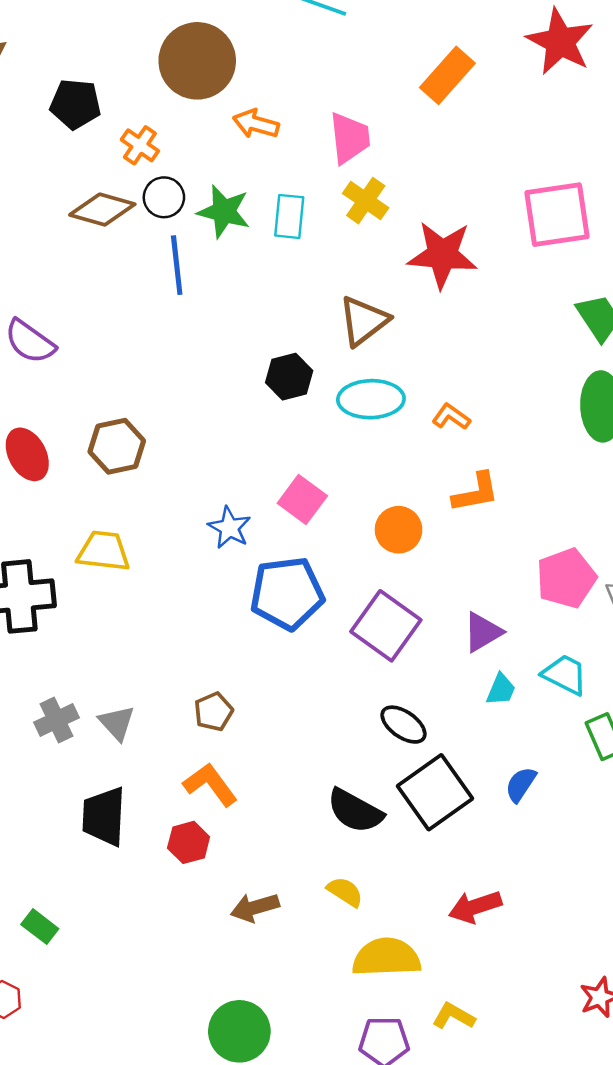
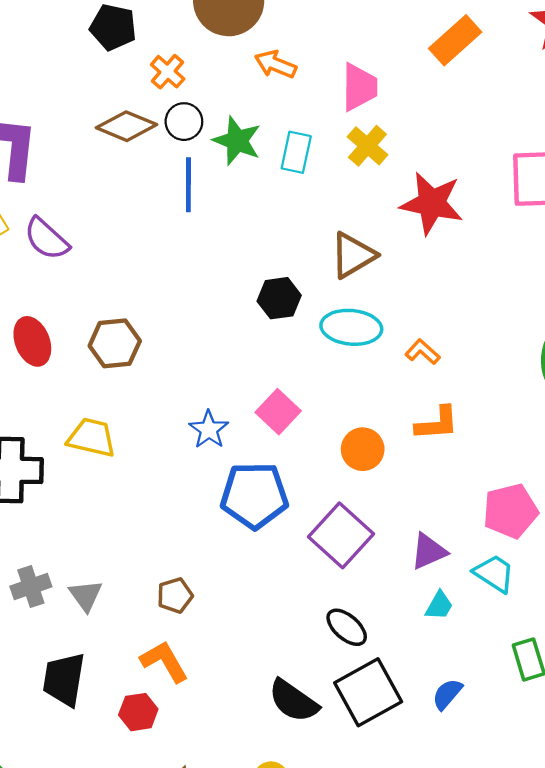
cyan trapezoid: (565, 675) -> (494, 573), moved

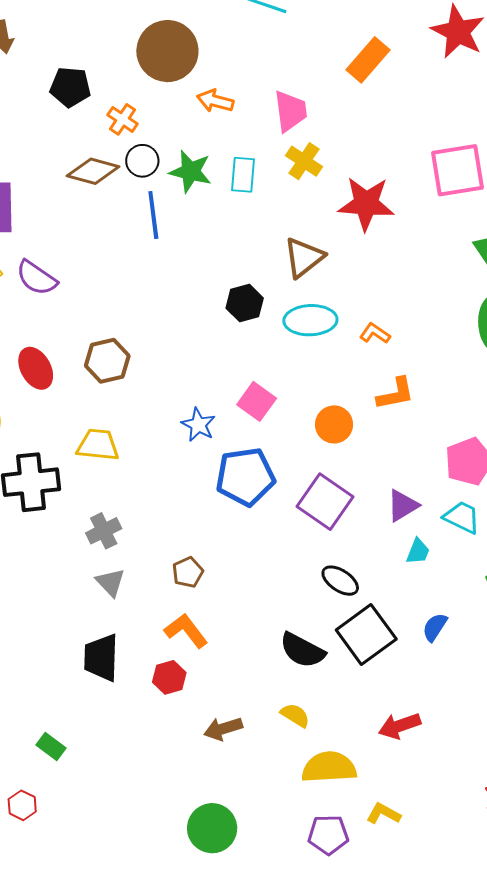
gray cross: (31, 586) -> (104, 531), moved

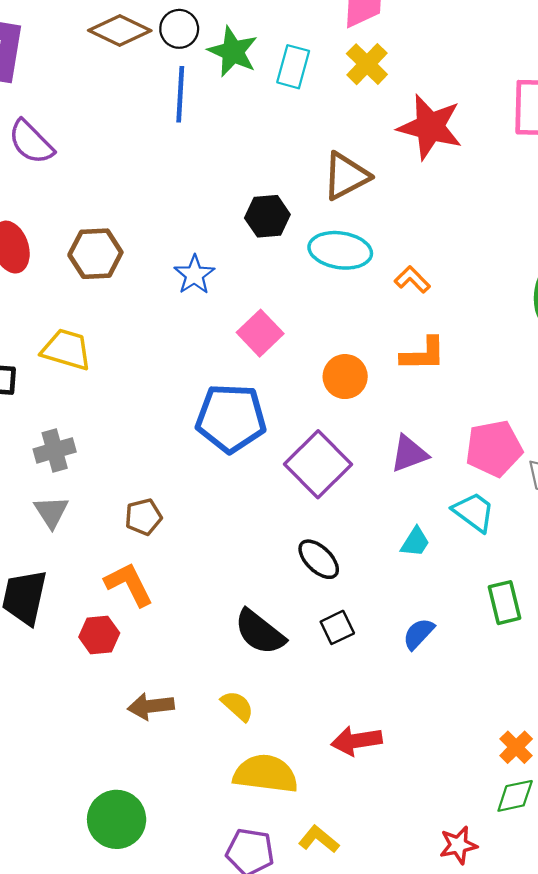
blue star: (198, 425) -> (194, 275), moved
purple triangle: (403, 506) -> (409, 454), moved
black square: (366, 634) -> (337, 627), size x0.5

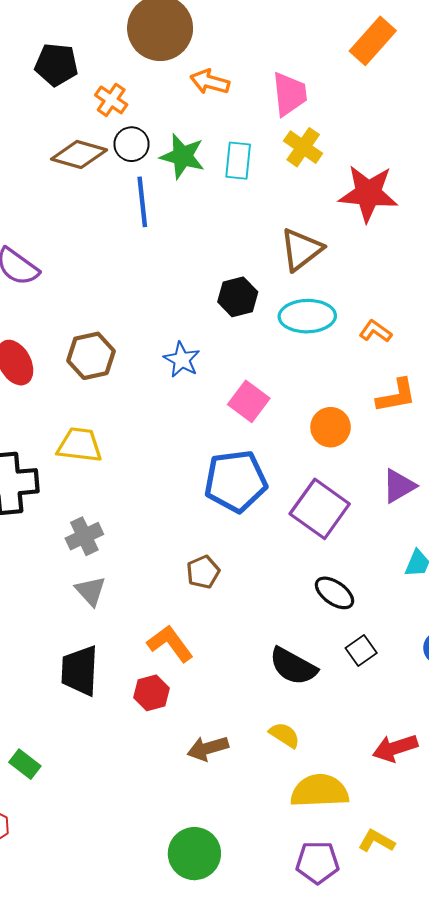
brown pentagon: (143, 517) -> (203, 572), moved

